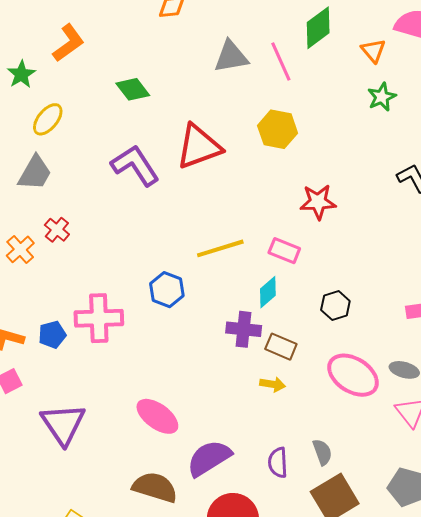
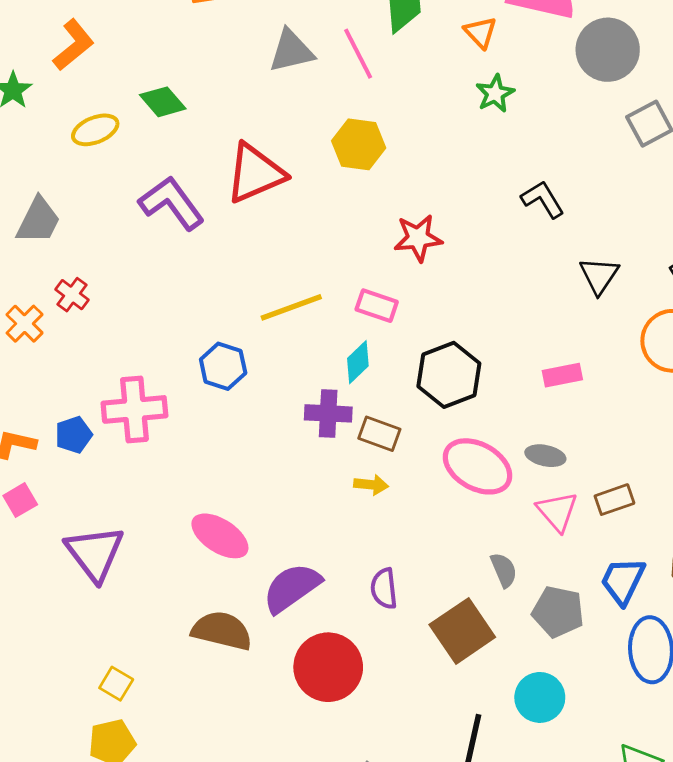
yellow ellipse: (48, 119) -> (95, 130), moved, turned 32
black hexagon: (335, 305) -> (449, 375), size x1.6
gray semicircle: (322, 452) -> (504, 570), moved

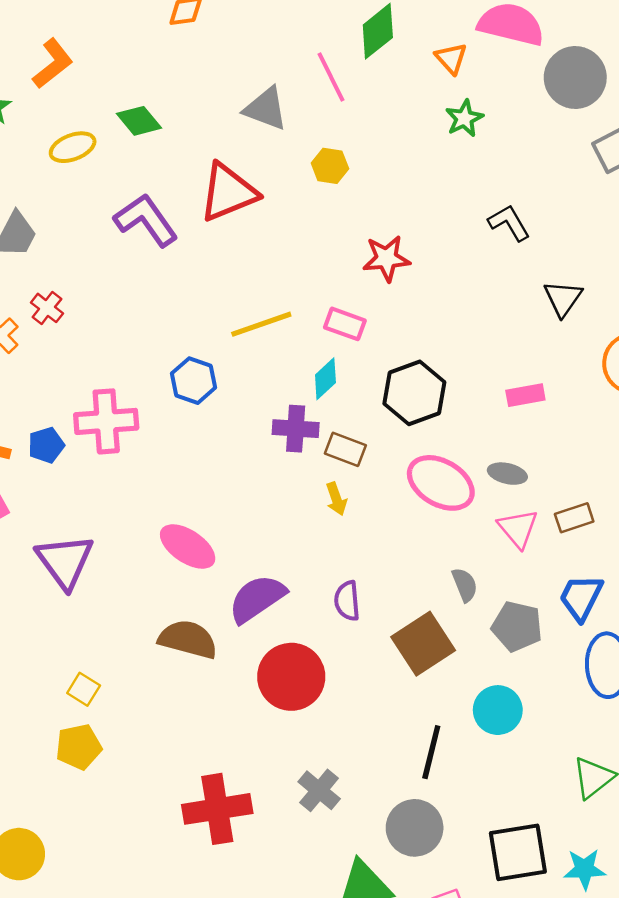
gray triangle: (291, 51) -> (266, 109), moved, turned 33
yellow hexagon: (359, 144) -> (330, 166), size x0.7
yellow arrow: (371, 485) -> (336, 499), turned 64

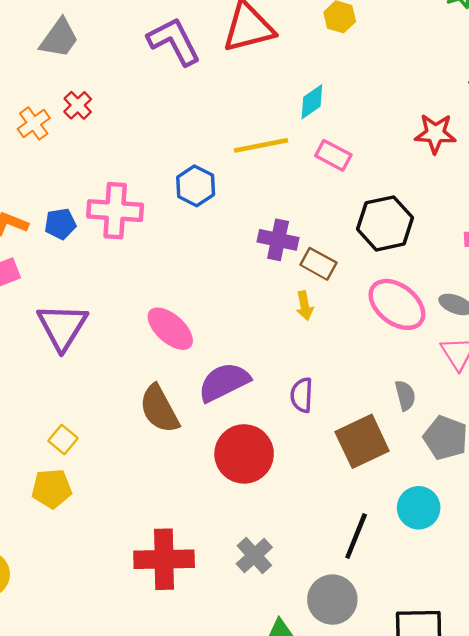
red star: (386, 258) -> (435, 134), moved
cyan diamond: (325, 379) -> (312, 102), moved
brown semicircle: (188, 639) -> (159, 409), turned -141

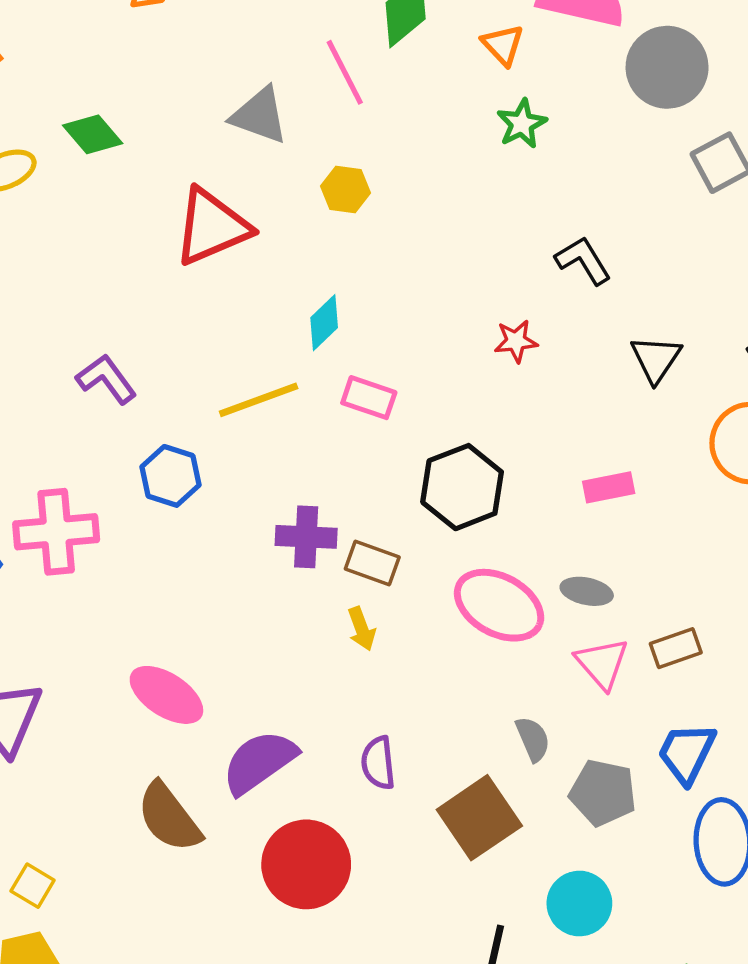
purple L-shape: (174, 41) -> (106, 379), moved, size x0.7
red star: (435, 134) -> (516, 341), size x0.7

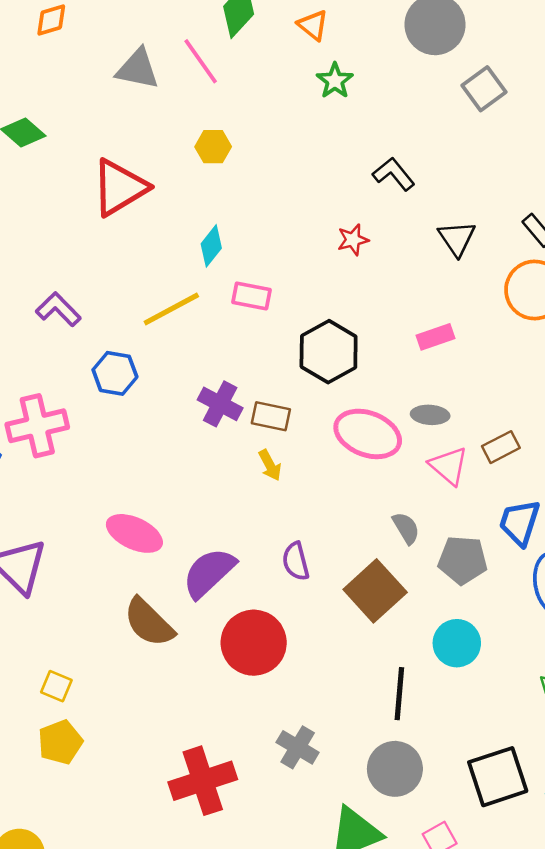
gray triangle: (259, 115) -> (138, 69), moved
purple cross: (306, 537) -> (220, 404), turned 33

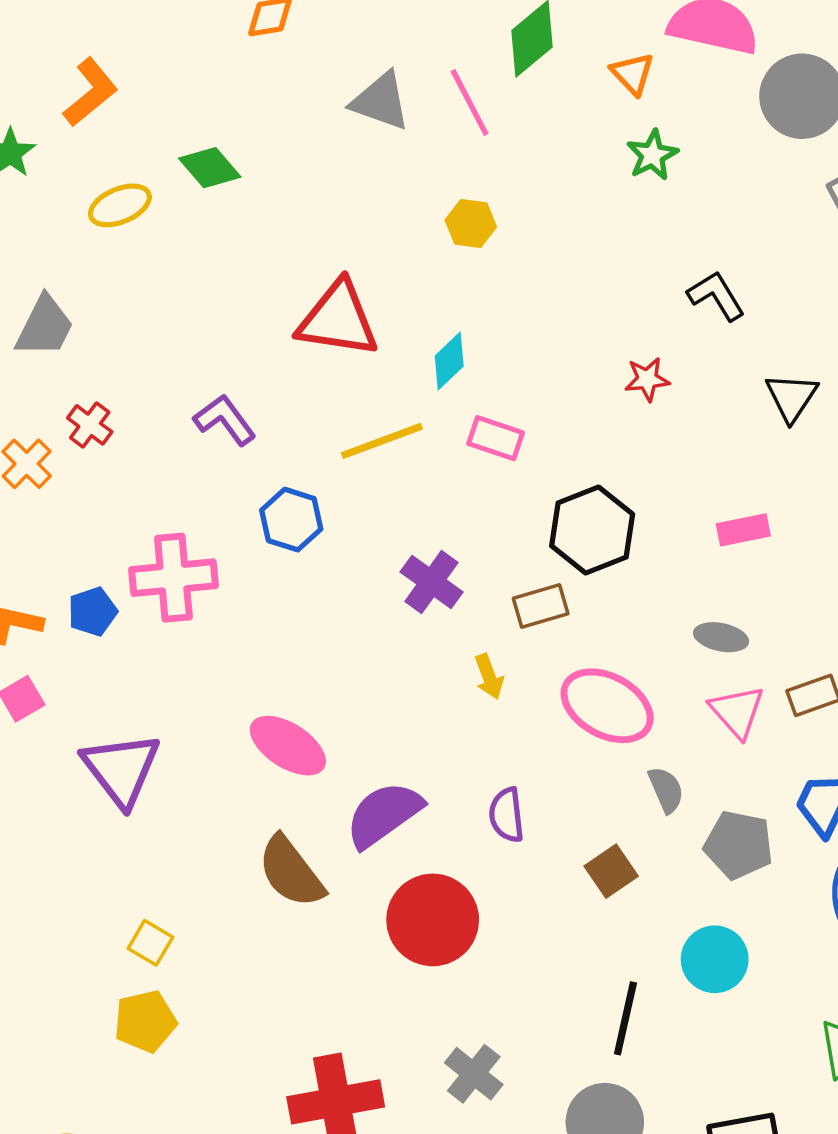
red triangle: (120, 188) -> (338, 319), moved, turned 32
brown rectangle: (271, 416) -> (541, 606), moved, turned -36
pink ellipse: (368, 434) -> (607, 706), moved
brown square: (375, 591) -> (611, 871), size x0.6

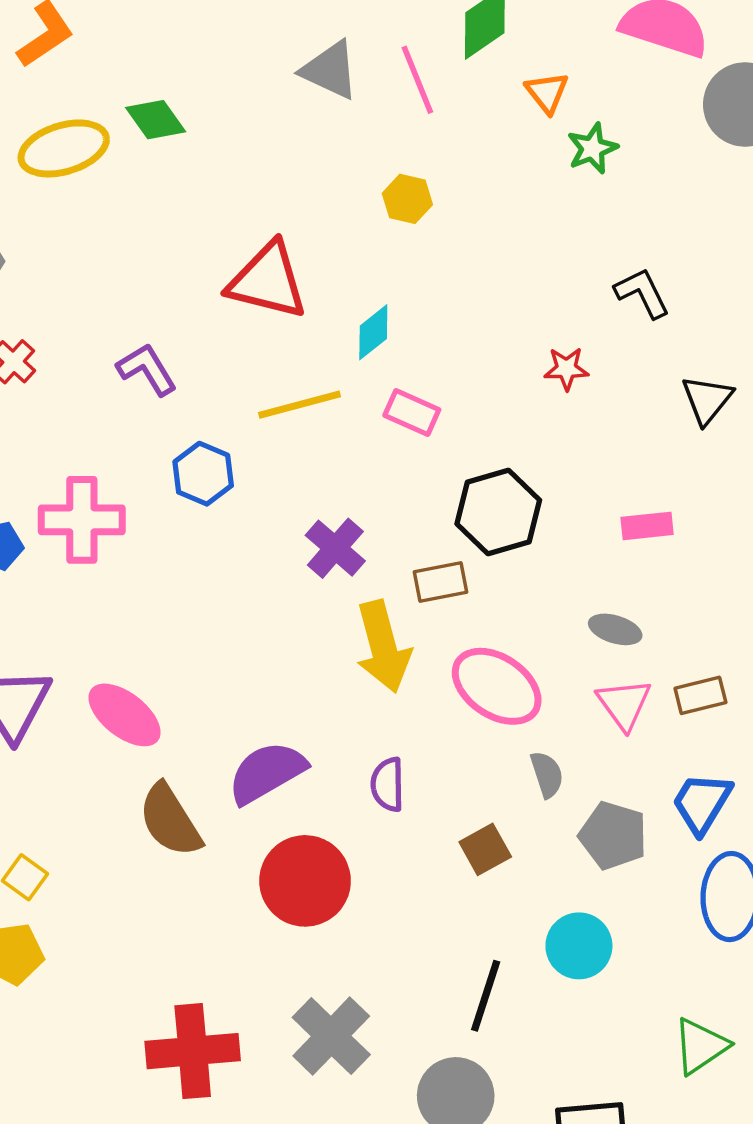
orange triangle: (633, 74) -> (547, 92), moved
yellow ellipse: (120, 205) -> (64, 148), size x1.4
yellow arrow: (489, 677) -> (383, 647), size x2.0
pink ellipse: (288, 746) -> (125, 715), moved
gray cross: (474, 1074) -> (331, 1036), size x1.4

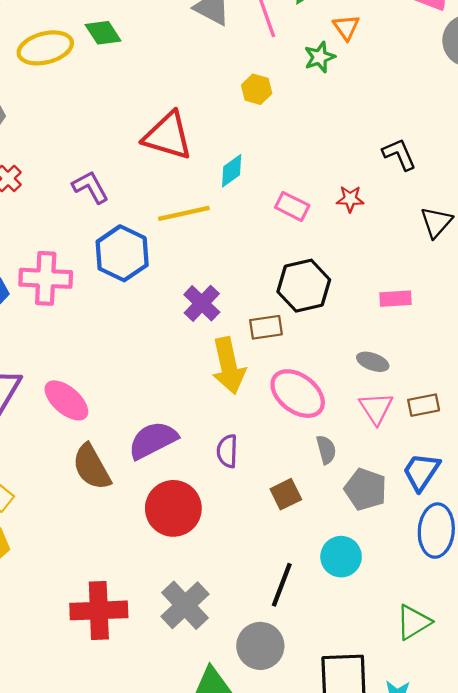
green star: (592, 148) -> (320, 57), moved
pink rectangle: (412, 413) -> (292, 206), moved
blue hexagon: (203, 474) -> (122, 253), size x1.4

